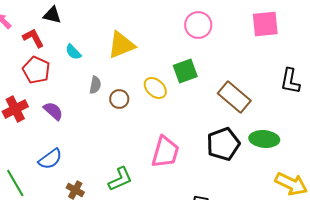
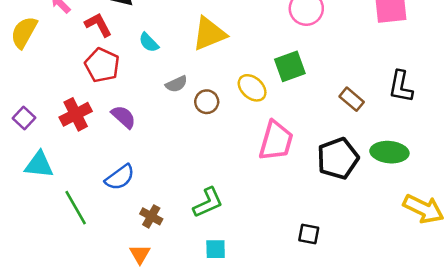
black L-shape: (290, 81) -> (401, 87), moved
gray semicircle: (95, 85) -> (176, 84), turned 54
brown rectangle: (234, 97) -> (352, 99), size x0.6
pink trapezoid: (165, 152) -> (276, 141), moved

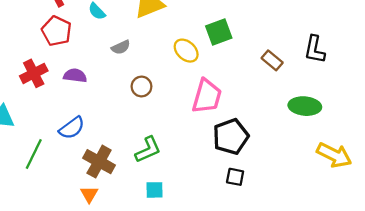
brown circle: (207, 102) -> (141, 86), moved
purple semicircle: (124, 117) -> (75, 76), turned -35
black pentagon: (338, 158) -> (231, 137), moved
green line: (76, 208) -> (34, 154), turned 56
brown cross: (151, 216) -> (99, 162), size x1.6

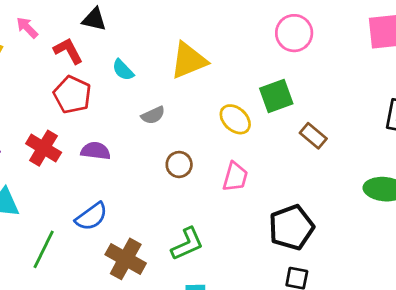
brown rectangle: (272, 60) -> (313, 136), moved
red cross: (34, 73) -> (44, 148), turned -32
pink trapezoid: (207, 96) -> (235, 177), moved, size x0.7

